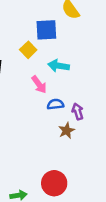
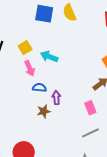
blue square: (46, 30) -> (44, 14), moved
yellow square: (28, 50) -> (25, 48), moved

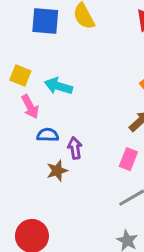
yellow square: (25, 48) -> (20, 76), turned -32
pink rectangle: (90, 108) -> (128, 159), turned 48

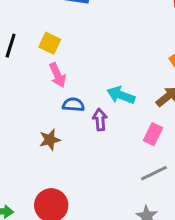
cyan arrow: (58, 86) -> (121, 95), moved
brown star: (57, 171) -> (50, 140), moved

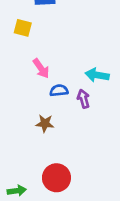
yellow square: (50, 43) -> (23, 28), moved
brown star: (50, 140) -> (45, 123), turned 30

